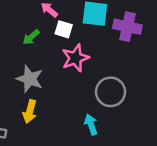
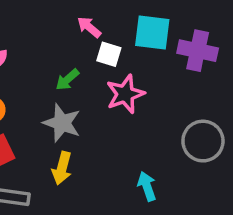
green arrow: (31, 37) -> (67, 80), moved
gray circle: (111, 92) -> (203, 141), moved

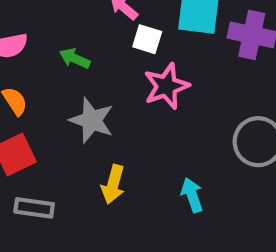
green arrow: (67, 80) -> (75, 58), moved, turned 65
yellow arrow: (62, 168) -> (113, 184), moved

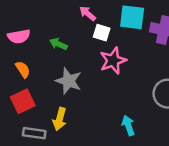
yellow arrow: (113, 184) -> (60, 119), moved

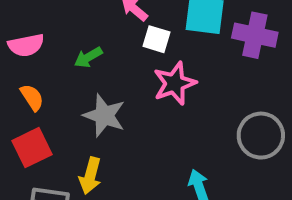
green arrow: (58, 44) -> (88, 57), turned -54

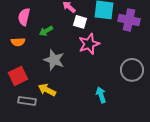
pink semicircle: (26, 45) -> (24, 17), moved, turned 114
orange semicircle: (32, 97) -> (18, 42), moved, turned 120
yellow arrow: (90, 176) -> (47, 90), turned 102

